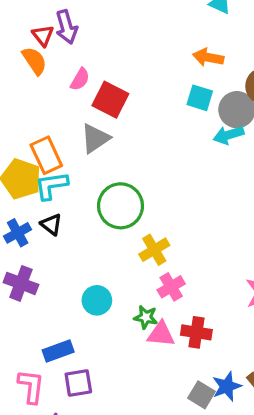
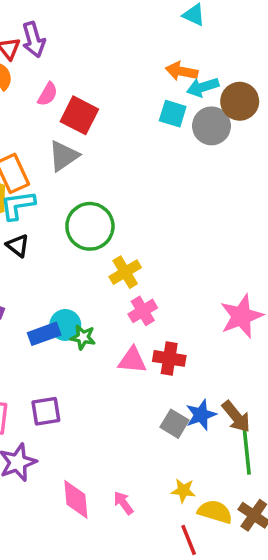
cyan arrow: (228, 135) -> (203, 87), moved
green star: (146, 317) -> (83, 337), moved
blue rectangle: (58, 351) -> (44, 334), moved

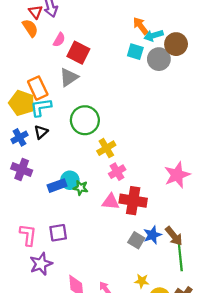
orange arrow: (182, 71) -> (141, 26), turned 42
black triangle: (18, 246) -> (41, 132), turned 40
red cross: (169, 358) -> (133, 201), size x1.4

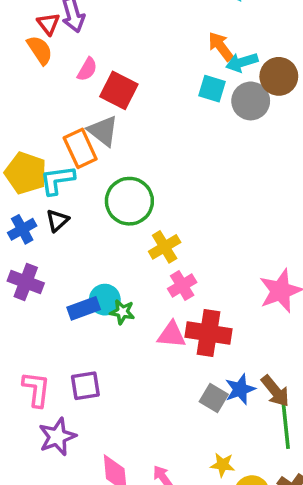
gray triangle: (69, 77) -> (103, 131), turned -48
orange rectangle: (38, 88) -> (80, 148), moved

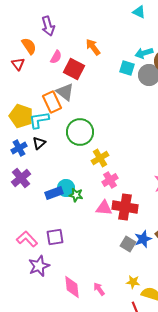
red triangle: (49, 24) -> (18, 64), moved
orange arrow: (221, 46) -> (93, 47), moved
purple cross: (26, 282) -> (21, 178), turned 30
pink L-shape: (36, 389) -> (27, 239), turned -50

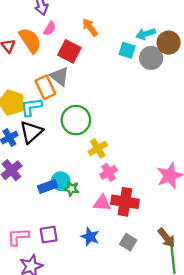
orange semicircle: (29, 46) -> (30, 40), moved, size x1.4
pink semicircle: (56, 57) -> (50, 28), moved
black triangle: (39, 143) -> (31, 132), size x1.6
pink L-shape: (27, 239) -> (18, 237), turned -50
blue star: (143, 239) -> (90, 237), moved, turned -30

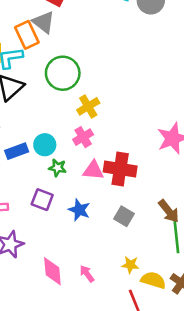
pink cross: (109, 172) -> (83, 137), moved
blue rectangle: (48, 187) -> (17, 151), moved
green star: (72, 189) -> (58, 168), moved
purple square: (49, 235) -> (42, 200), moved, turned 30

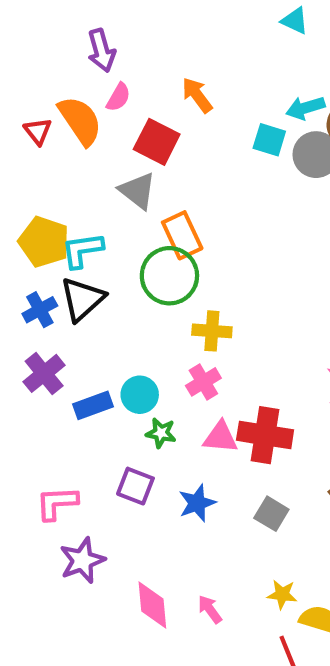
orange rectangle: (27, 35) -> (182, 235), moved
yellow cross: (88, 106) -> (212, 331), turned 35
blue star: (79, 210) -> (197, 503), turned 30

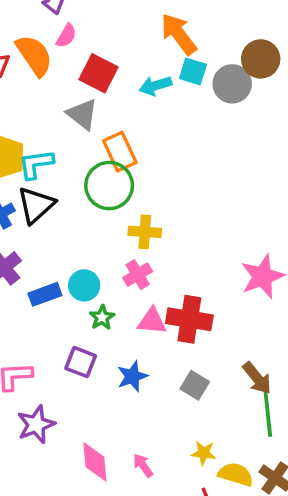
orange arrow: (197, 95) -> (179, 34), moved, size x1.4
cyan arrow: (305, 108) -> (155, 86), moved
green star: (161, 433) -> (102, 317), turned 30

